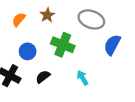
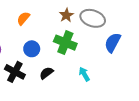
brown star: (47, 15) -> (66, 15), moved

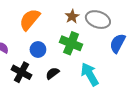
orange semicircle: (23, 18) -> (30, 20), size x1.6
cyan arrow: (84, 74) -> (90, 74), size x1.6

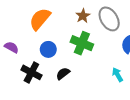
gray ellipse: (98, 20) -> (109, 19), turned 40
cyan arrow: (90, 74) -> (118, 75), moved, size x0.6

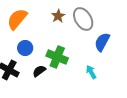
green cross: (82, 43) -> (57, 57), moved

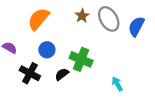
blue semicircle: (102, 42) -> (136, 26), moved
cyan arrow: (91, 72) -> (117, 84), moved

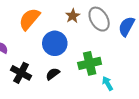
blue circle: (47, 50) -> (55, 43), moved, size x1.5
green cross: (81, 59) -> (90, 63), moved, turned -35

